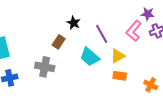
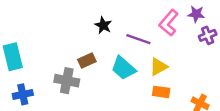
pink L-shape: (134, 31) -> (169, 23), moved
purple line: (102, 34) -> (138, 39), turned -42
brown rectangle: (59, 42) -> (87, 61), moved, turned 32

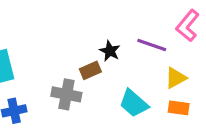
black star: (103, 25) -> (110, 51), moved
cyan trapezoid: (123, 68) -> (134, 103), moved

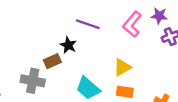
purple line: (152, 45) -> (88, 24), moved

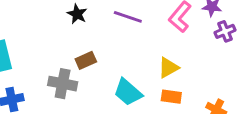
black star: (68, 45) -> (77, 14), moved

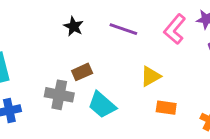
yellow triangle: (168, 68) -> (151, 76), moved
cyan trapezoid: (128, 92) -> (102, 105), moved

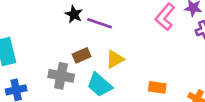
purple line: (123, 29) -> (100, 23), moved
yellow triangle: (151, 76) -> (115, 59), moved

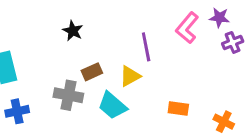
black star: (74, 14) -> (73, 31), moved
purple line: (100, 23) -> (146, 47), moved, turned 60

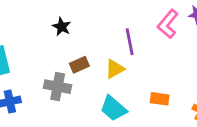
cyan trapezoid: (112, 105) -> (113, 108), moved

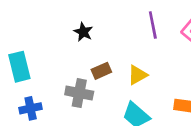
purple line: (130, 42) -> (153, 25), moved

